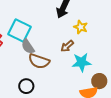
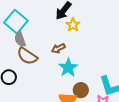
yellow star: (81, 27) -> (73, 25), moved
cyan star: (82, 62) -> (68, 68), turned 30

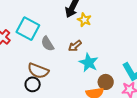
gray semicircle: (20, 39) -> (48, 44), moved
brown semicircle: (27, 56) -> (38, 71), moved

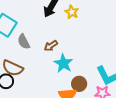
yellow star: (84, 20) -> (72, 12), moved

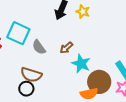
brown circle: (79, 84) -> (99, 82), size x1.5

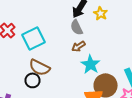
cyan square: (18, 33) -> (34, 38), moved, turned 30
gray semicircle: (39, 47) -> (76, 27), moved

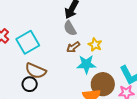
yellow star: (100, 13) -> (95, 45), moved
cyan star: (90, 64) -> (86, 64), turned -30

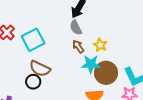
brown arrow: (73, 47) -> (78, 47), turned 88
brown circle: (103, 84) -> (106, 73), moved

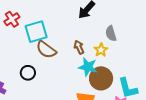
gray semicircle: (76, 28) -> (111, 33), moved
brown semicircle: (40, 69) -> (46, 50), moved

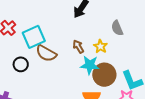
gray semicircle: (111, 33) -> (117, 28), moved
black circle: (28, 73) -> (21, 64), moved

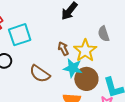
yellow star: (100, 46) -> (85, 51), size x1.6
brown semicircle: (46, 53) -> (40, 74), moved

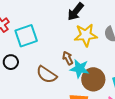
brown arrow: (63, 49) -> (68, 58), moved
yellow star: (85, 51) -> (86, 35), moved, turned 30

